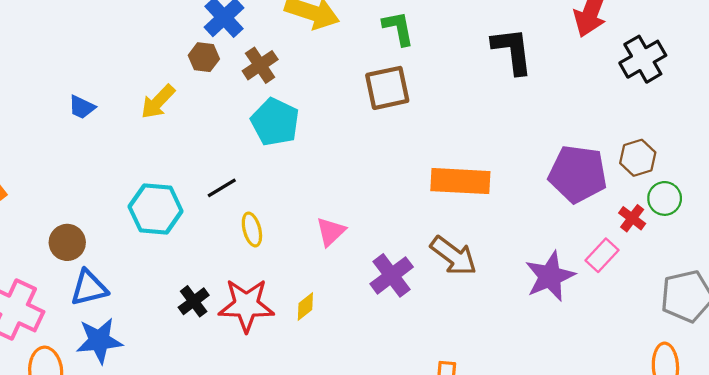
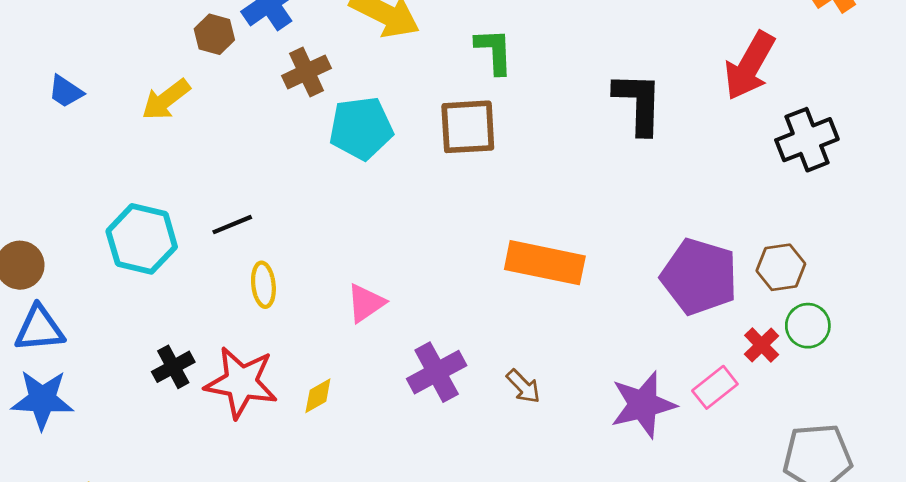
brown hexagon: (204, 57) -> (214, 34), moved
cyan pentagon: (275, 122) -> (361, 128), moved, turned 30
brown arrow: (454, 256) -> (523, 386), moved, size x0.6

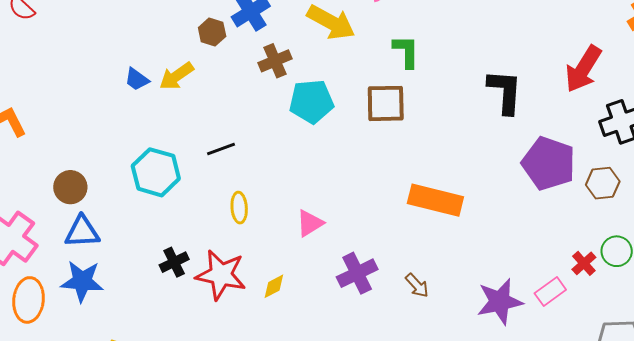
blue trapezoid: (66, 92) -> (137, 79), moved
black line: (232, 225) -> (221, 149), moved
brown hexagon: (781, 267) -> (603, 183), moved
purple pentagon: (699, 277) -> (549, 163), moved

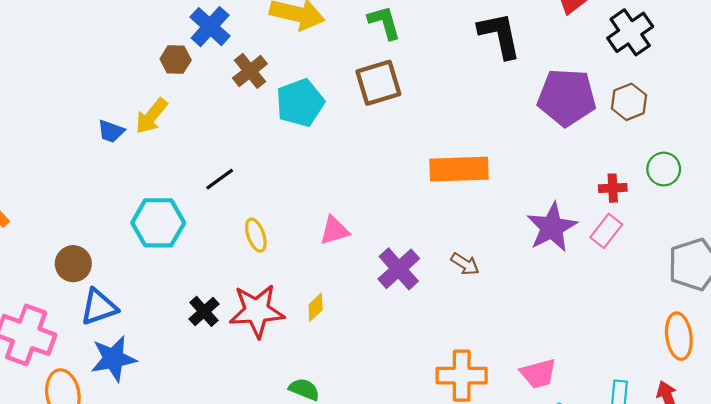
pink triangle: (310, 223) -> (334, 230), turned 32
red cross: (584, 263) -> (613, 188), moved, turned -35
purple star: (500, 302) -> (552, 227), moved

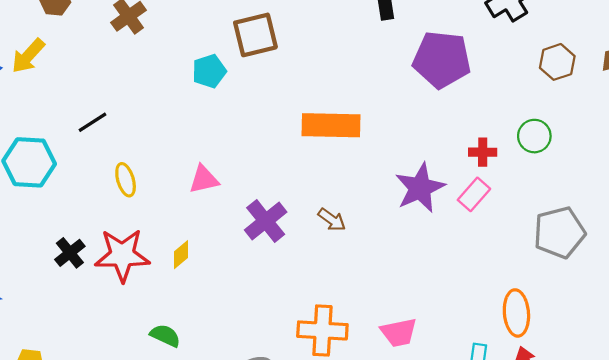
brown hexagon: (629, 102) -> (557, 62), moved
cyan pentagon: (300, 103) -> (209, 71), moved, size x0.7
orange ellipse: (679, 336) -> (516, 313), moved

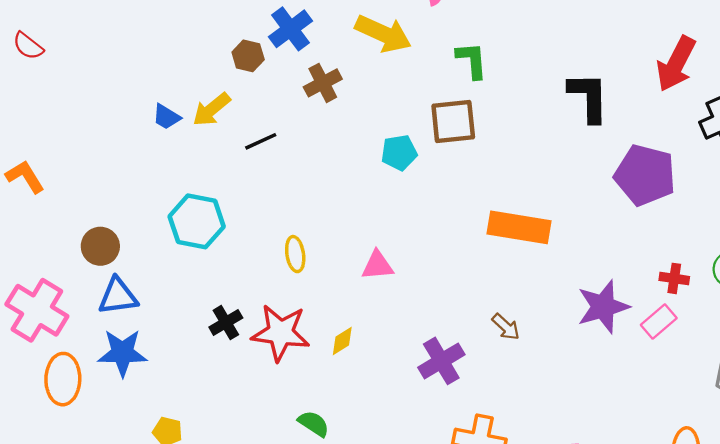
black line: (92, 122) -> (261, 141), moved
purple cross: (266, 221) -> (441, 361), moved

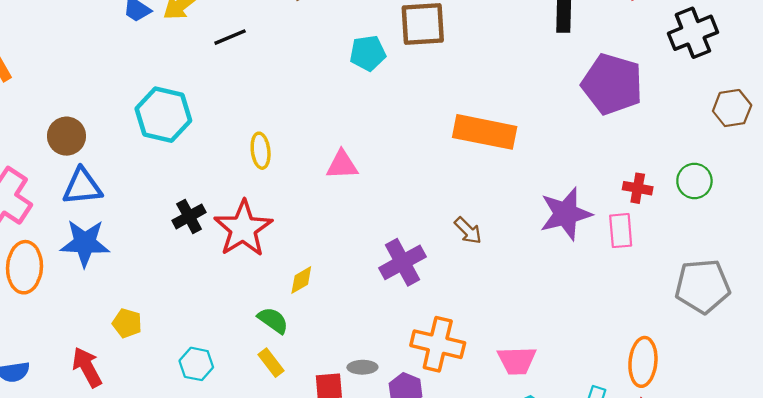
pink rectangle: (659, 321) -> (621, 231), turned -56
red star: (281, 333) -> (243, 229), turned 30
yellow diamond: (342, 341) -> (301, 280), moved

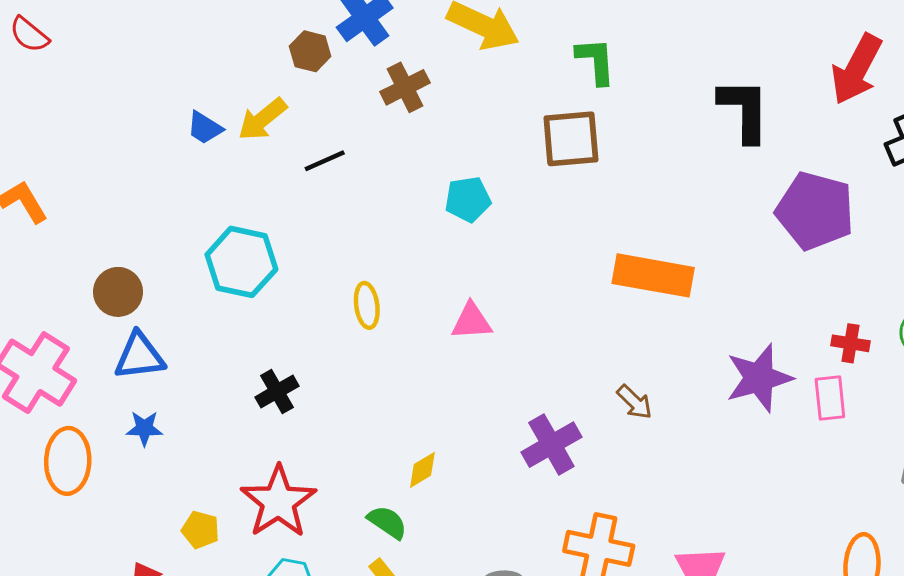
cyan pentagon: (368, 53) -> (468, 199), moved
red star: (243, 229) -> (278, 502), moved
blue star: (85, 243) -> (144, 428), size x0.6

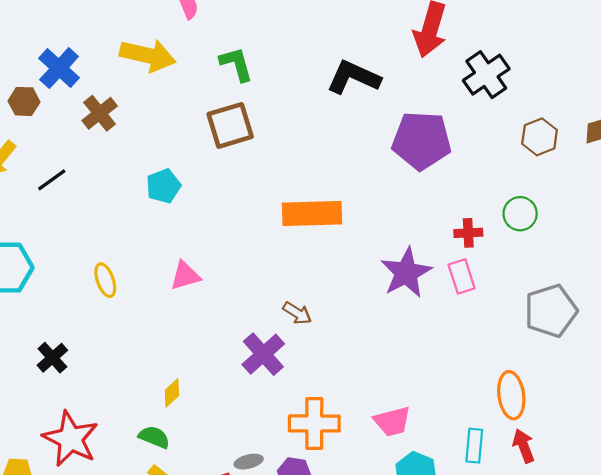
black L-shape: (744, 110) -> (354, 77), turned -54
brown arrow: (635, 402) -> (297, 313), moved

